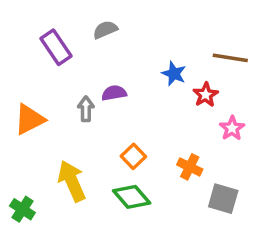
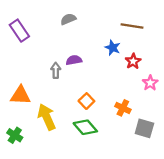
purple rectangle: (56, 47) -> (19, 31), moved
brown line: (230, 58) -> (132, 26), moved
orange triangle: (30, 119) -> (20, 95), moved, turned 30

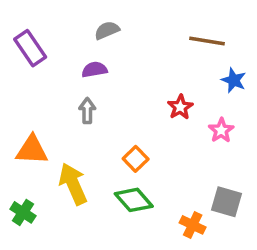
blue star: (113, 48) -> (234, 80), moved
purple semicircle: (74, 60) -> (94, 70), moved
red star: (133, 61) -> (180, 107), moved
pink star: (150, 83) -> (221, 130), moved
orange cross: (123, 108) -> (193, 225), moved

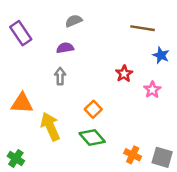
gray square: (227, 202) -> (162, 157), moved
green cross: (23, 212) -> (16, 158), moved

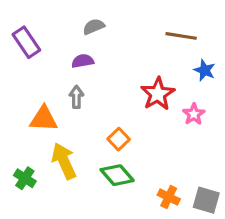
red star: (124, 74) -> (158, 94), size x1.5
orange triangle: (22, 103) -> (44, 119), moved
green cross: (16, 158) -> (25, 178), moved

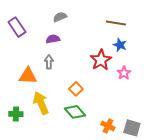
blue star: (205, 70) -> (120, 45), moved
green cross: (25, 178) -> (16, 114), turned -32

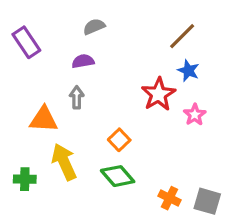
brown line: (116, 23) -> (182, 36), turned -54

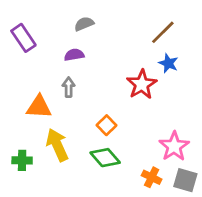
pink star: (195, 115) -> (174, 146), moved, size x1.5

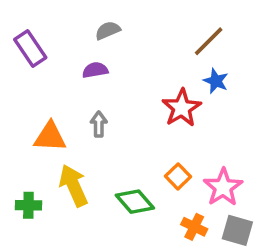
gray arrow: (69, 87) -> (99, 124), moved
orange square: (107, 125) -> (178, 176), moved

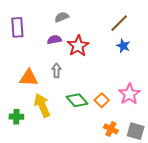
purple rectangle: (30, 48) -> (17, 27), turned 30
red star: (182, 108) -> (78, 46), moved
pink star: (223, 187) -> (129, 94), moved
green diamond: (135, 202) -> (77, 100), moved

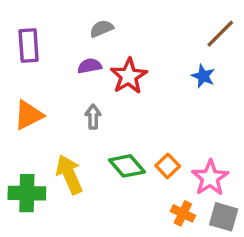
brown line: (119, 23) -> (220, 34), moved
orange triangle: (29, 78) -> (29, 115), moved, turned -30
pink star: (129, 94) -> (210, 178), moved
green cross: (16, 117) -> (27, 193), size x1.5

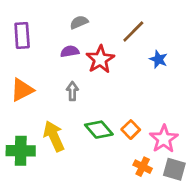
brown line: (220, 34) -> (133, 32), moved

